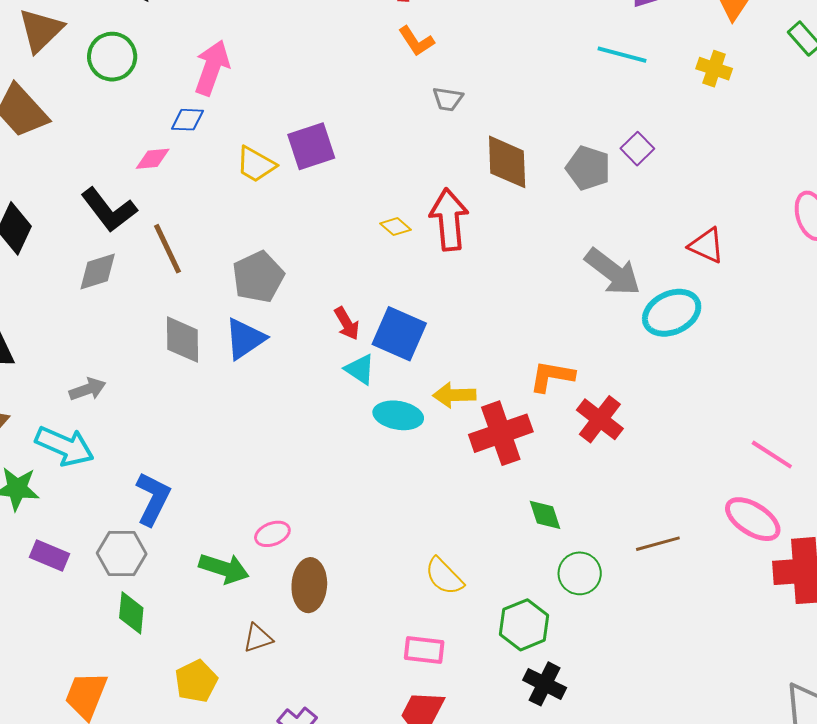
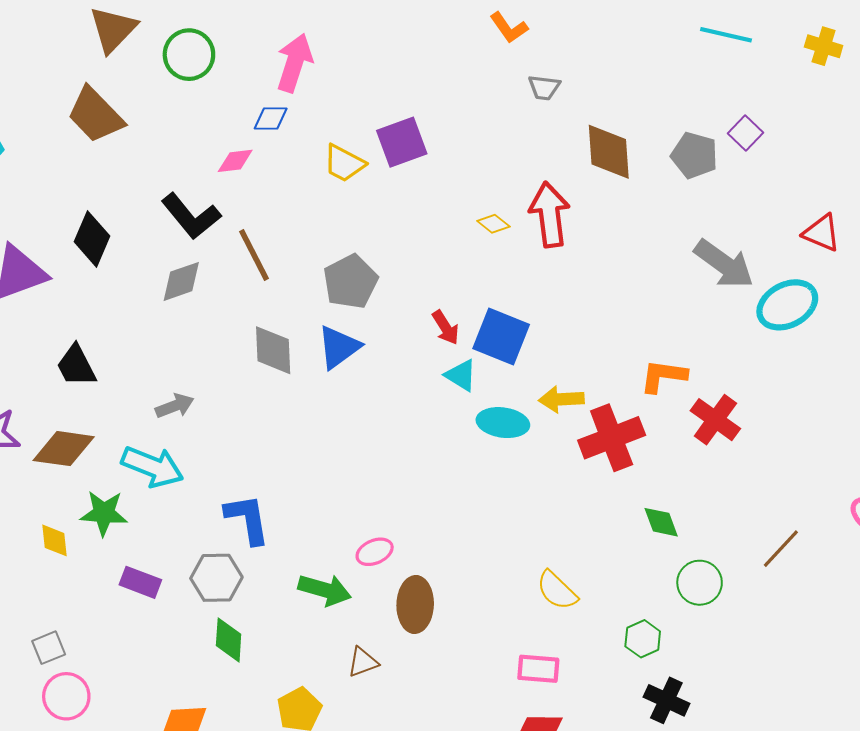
blue L-shape: (153, 499) -> (247, 519), turned -34
brown line: (658, 544) -> (781, 549), turned -30
green hexagon: (524, 625) -> (643, 639), size x0.7

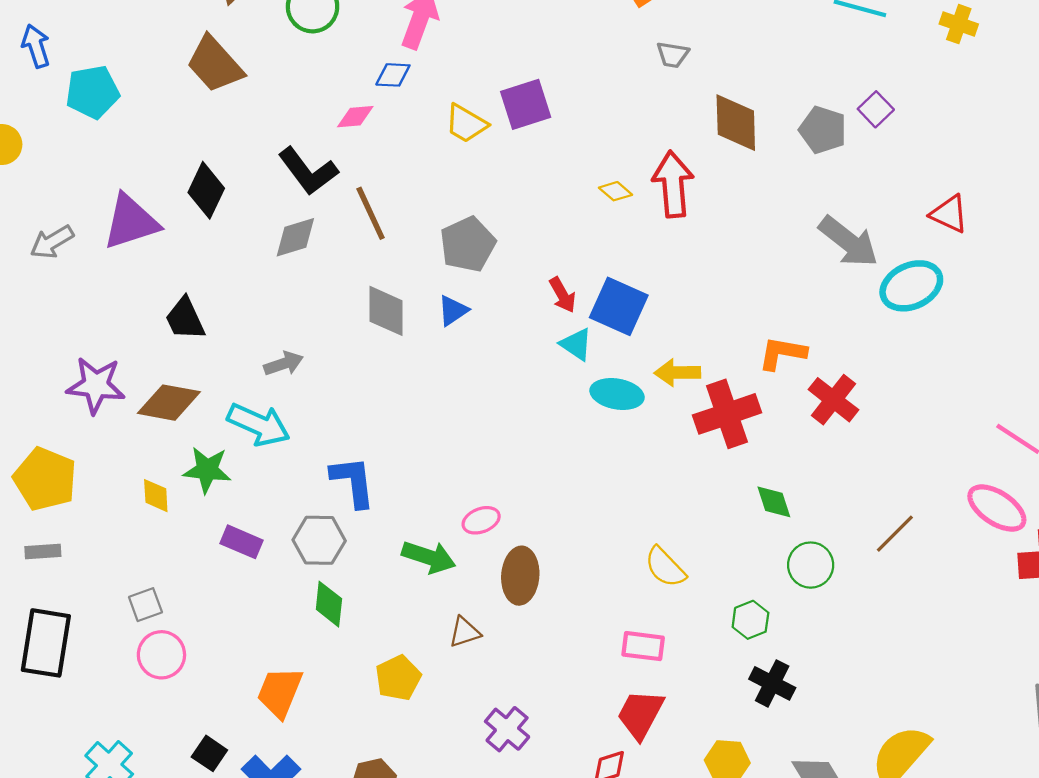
blue triangle: (339, 347) -> (453, 311), size x0.7

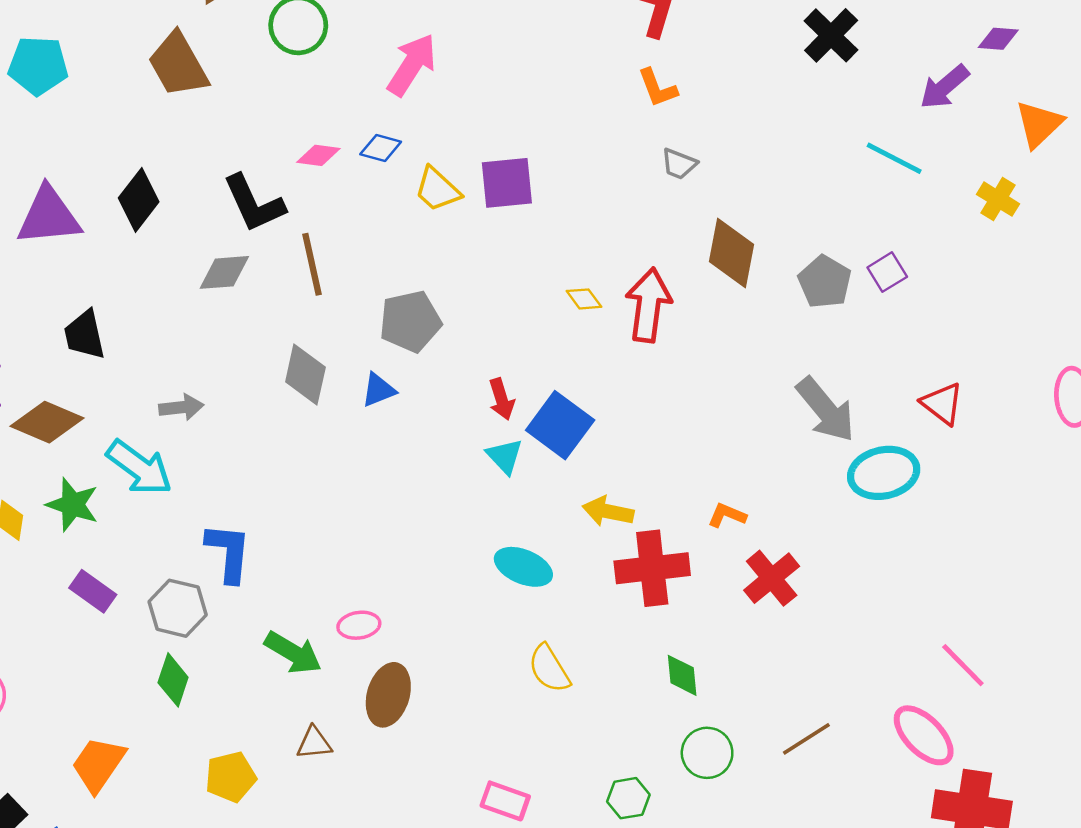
blue diamond: (393, 75) -> (381, 148), moved
orange L-shape: (782, 353) -> (727, 515), size x0.7
cyan ellipse: (617, 394) -> (523, 567), moved
yellow semicircle: (665, 567) -> (549, 669), moved

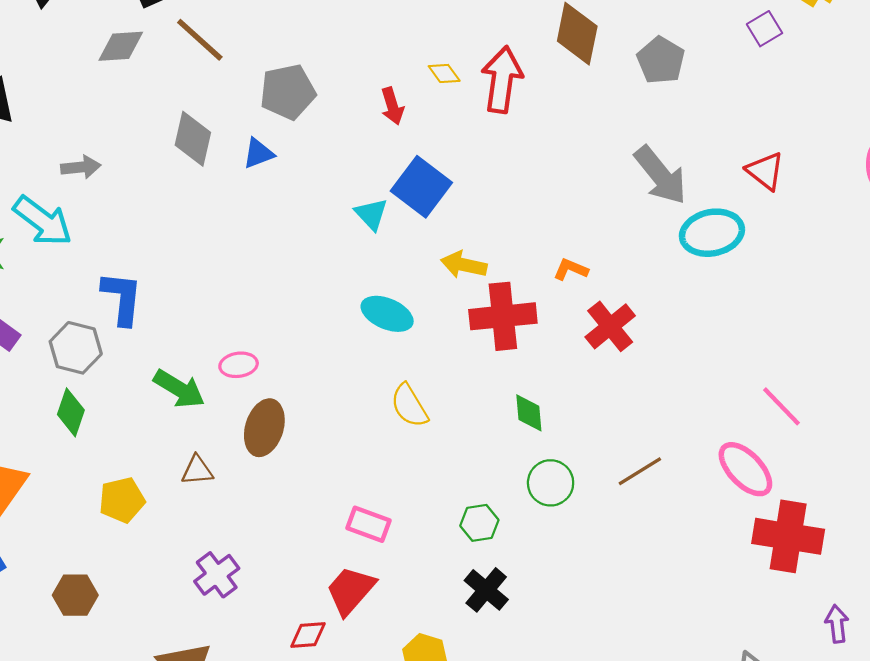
brown line: (312, 264) -> (200, 40), turned -36
purple square: (887, 272) -> (765, 29), moved
red arrow: (502, 399) -> (392, 106), moved

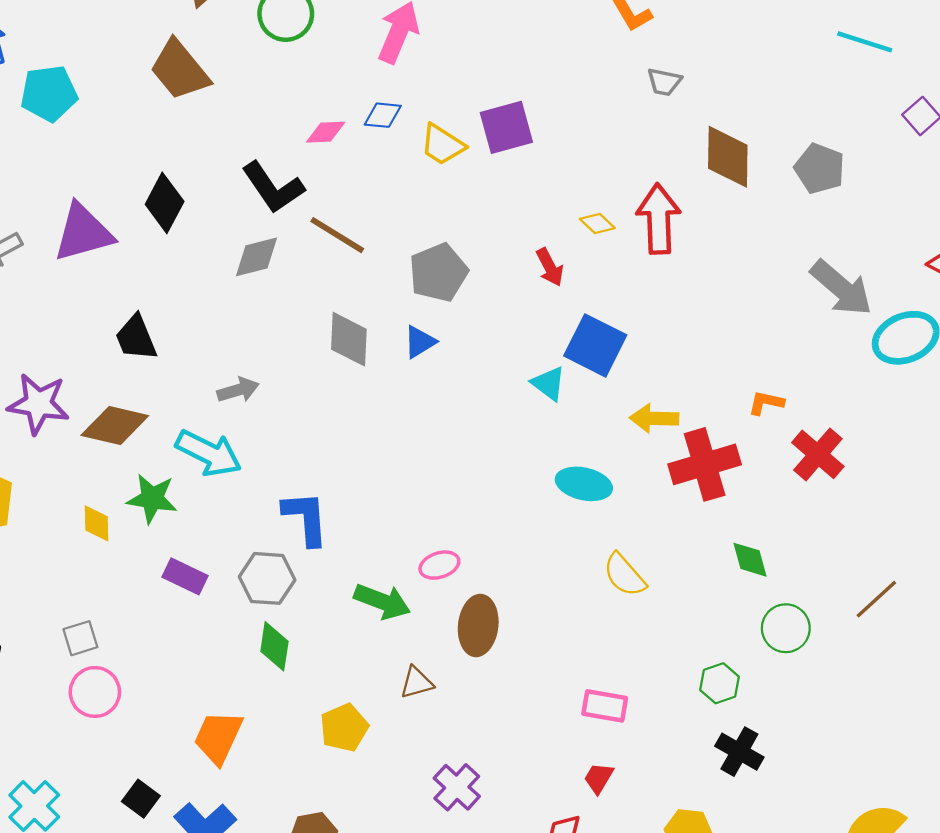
red trapezoid: (350, 590) -> (599, 778), size x0.6

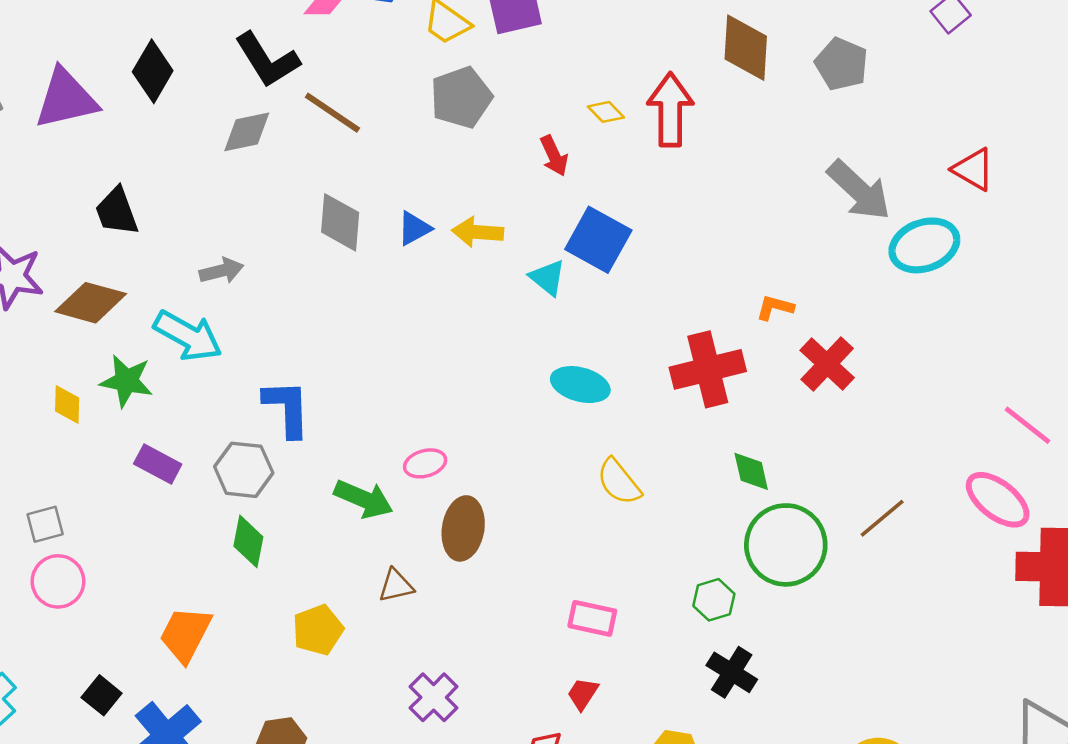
gray pentagon: (438, 272) -> (461, 97), moved
yellow arrow: (654, 418) -> (478, 232), moved
green circle: (786, 628) -> (786, 545), size x1.6

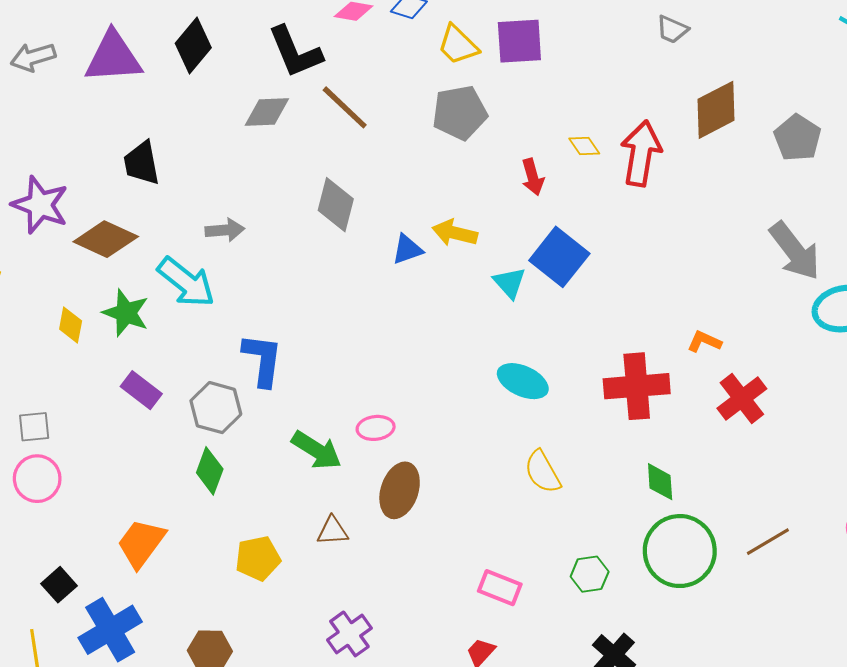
brown diamond: (746, 48) -> (716, 110), turned 50
blue triangle: (414, 228) -> (407, 249), moved
green hexagon: (714, 600) -> (590, 574), moved

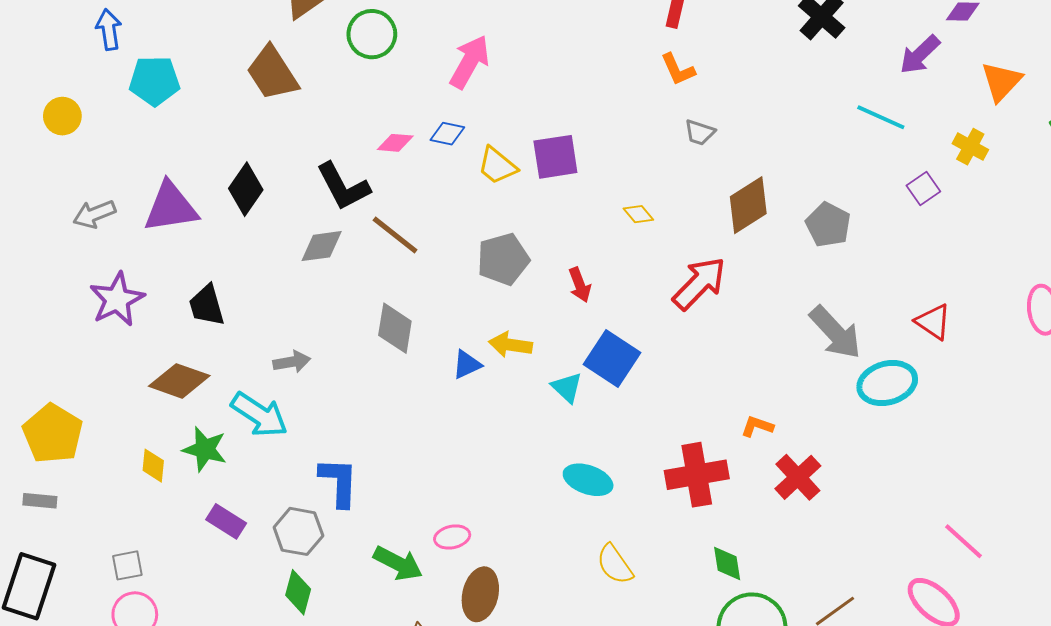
gray pentagon: (460, 113) -> (503, 259), moved
yellow diamond: (584, 146) -> (638, 214), moved
red arrow: (641, 153) -> (699, 283), moved, turned 40
purple star: (40, 205) -> (117, 299), moved, turned 30

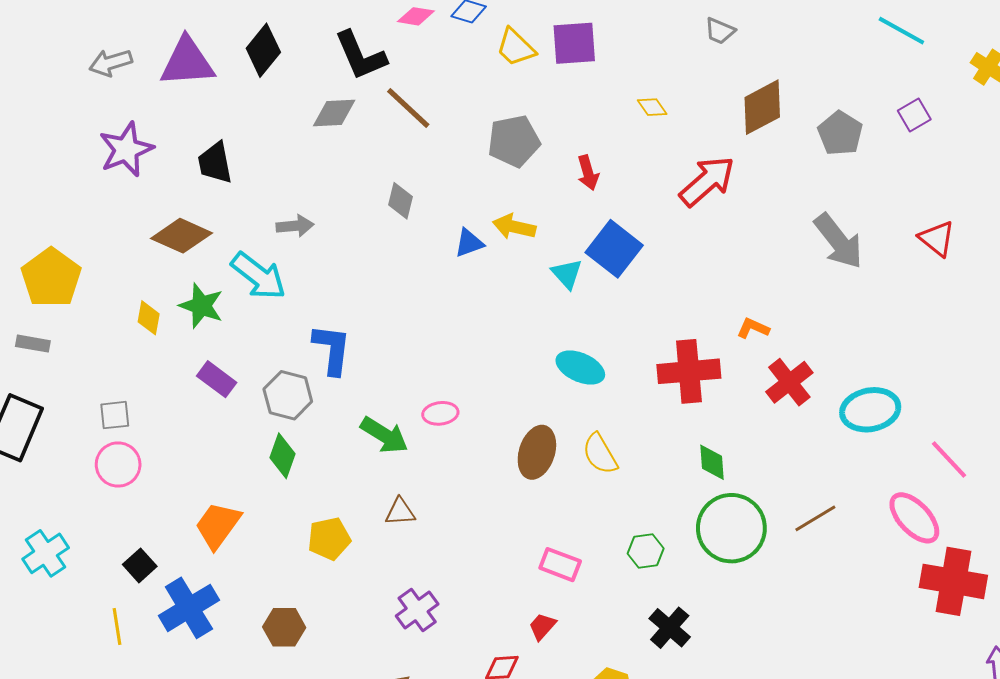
purple square: (923, 189) -> (914, 115), moved
gray diamond: (395, 328) -> (400, 201), size x0.7
cyan ellipse: (887, 383) -> (870, 410), moved
brown ellipse: (480, 594) -> (537, 452), moved

